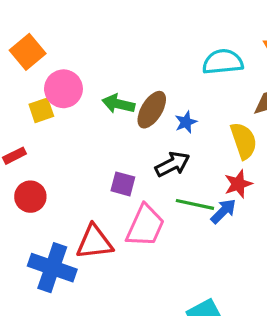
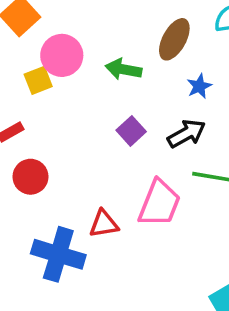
brown ellipse: (152, 110) -> (174, 39), moved
purple square: (123, 184) -> (131, 131), moved, turned 35
red triangle: (94, 242) -> (104, 224), size x0.7

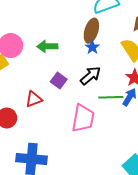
brown ellipse: (174, 39) -> (91, 31), moved
red triangle: (104, 224) -> (34, 99), moved

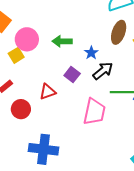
brown ellipse: (91, 31) -> (119, 32), moved
blue star: (92, 47) -> (91, 53), moved

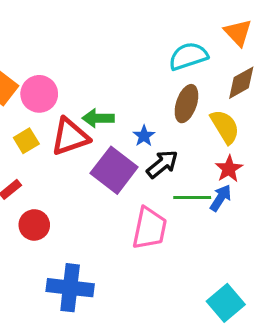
pink circle: (27, 39) -> (39, 94), moved
purple square: (72, 75) -> (114, 170), size x1.8
red triangle: (47, 92) -> (70, 137), moved, size x1.5

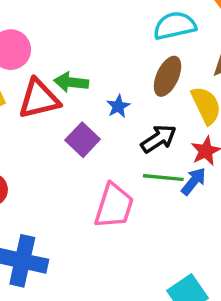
black arrow: (162, 164) -> (159, 139), moved
purple square: (114, 170) -> (83, 140), size x0.7

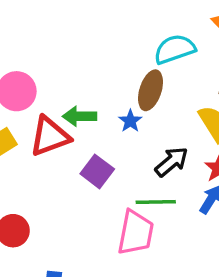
brown ellipse: (168, 76) -> (150, 90), moved
blue star: (118, 106) -> (130, 121), moved
green line: (163, 178) -> (156, 202), moved

